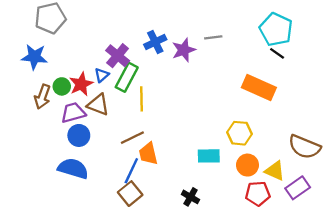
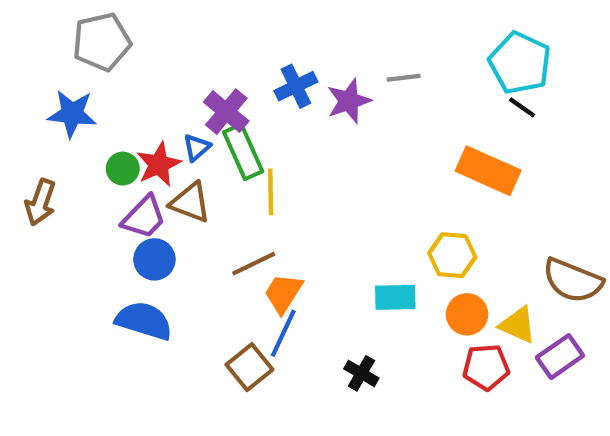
green rectangle: (127, 77) -> (243, 152), turned -52
brown arrow: (42, 97) -> (40, 202), moved
purple trapezoid: (73, 113) -> (144, 217), turned 150
orange trapezoid: (148, 154) -> (283, 293), turned 45
blue line: (131, 171) -> (283, 333), moved

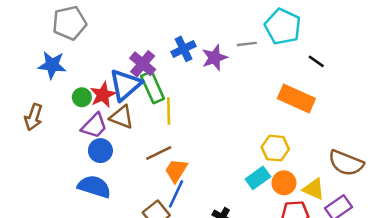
cyan pentagon: (520, 63) -> (283, 27), moved
blue triangle: (197, 147) -> (125, 85), size x2.0
cyan rectangle: (395, 297) -> (258, 178), moved, turned -35

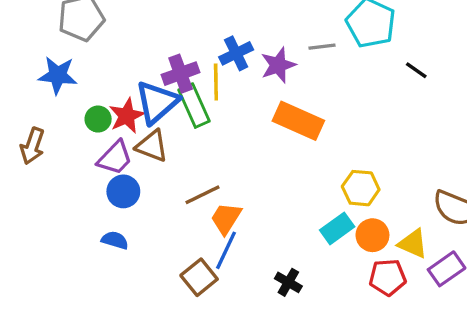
purple cross: (143, 64) -> (181, 74), turned 30
orange rectangle: (296, 99) -> (298, 121), moved
yellow line: (169, 111) -> (216, 82), moved
blue semicircle: (94, 187) -> (115, 240), size x0.6

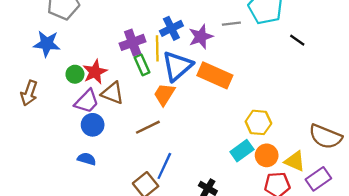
blue triangle: (157, 102) -> (177, 66), moved
green rectangle: (194, 106) -> (142, 65), size x0.7
orange trapezoid: (226, 218) -> (164, 94), moved

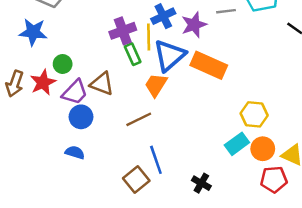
red star: (95, 72) -> (43, 82), moved
blue line: (164, 166) -> (156, 160), turned -44

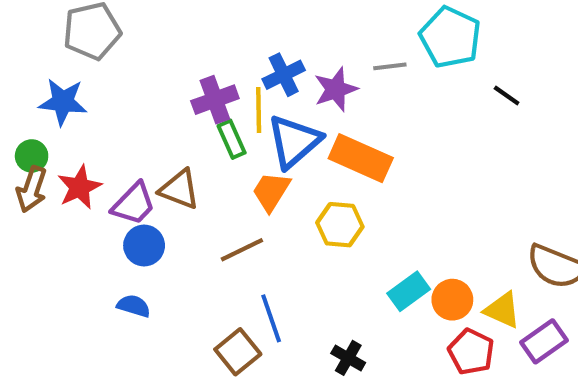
green circle: (63, 64) -> (32, 156), moved
yellow hexagon: (254, 114) -> (340, 225), moved
red pentagon: (274, 179) -> (471, 352), turned 30

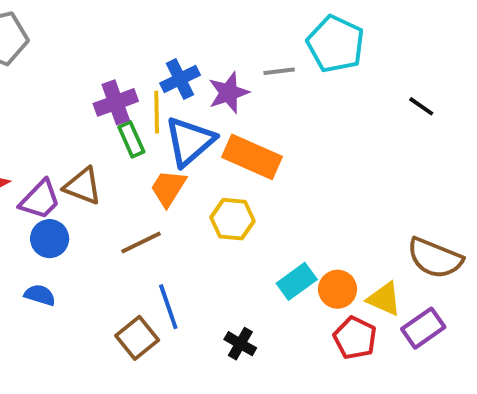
black line: (507, 96) -> (421, 106), moved

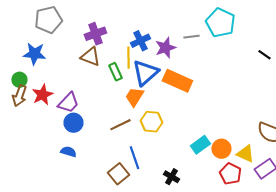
purple cross: (116, 102) -> (95, 34), moved
brown triangle: (83, 186) -> (90, 57), moved
yellow hexagon: (232, 219) -> (151, 122), moved

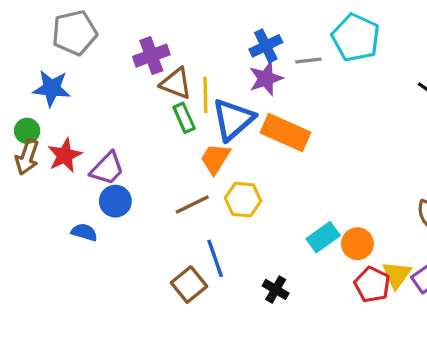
blue cross: (140, 41) -> (266, 46), moved
brown triangle: (90, 57) -> (176, 83), moved
blue semicircle: (68, 152) -> (84, 232), moved
yellow triangle: (245, 154) -> (397, 275), moved, turned 42

